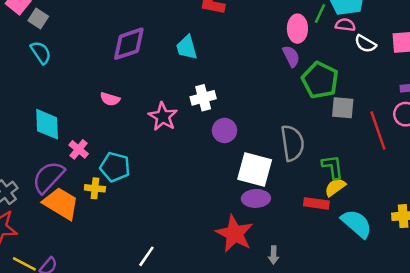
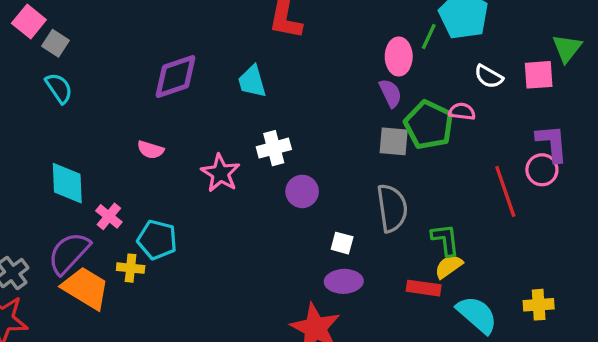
pink semicircle: (345, 25) -> (462, 111), moved
gray square: (343, 108) -> (394, 141), moved
white square: (255, 169) -> (342, 243), size x0.5

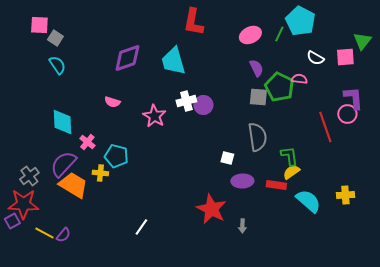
pink square: (29, 22) -> (39, 25), turned -36
pink ellipse: (399, 56) -> (250, 35), moved, turned 65
cyan trapezoid: (252, 81) -> (173, 61), size x1.4
purple circle: (302, 191) -> (203, 105), moved
purple ellipse: (344, 281) -> (242, 181), moved

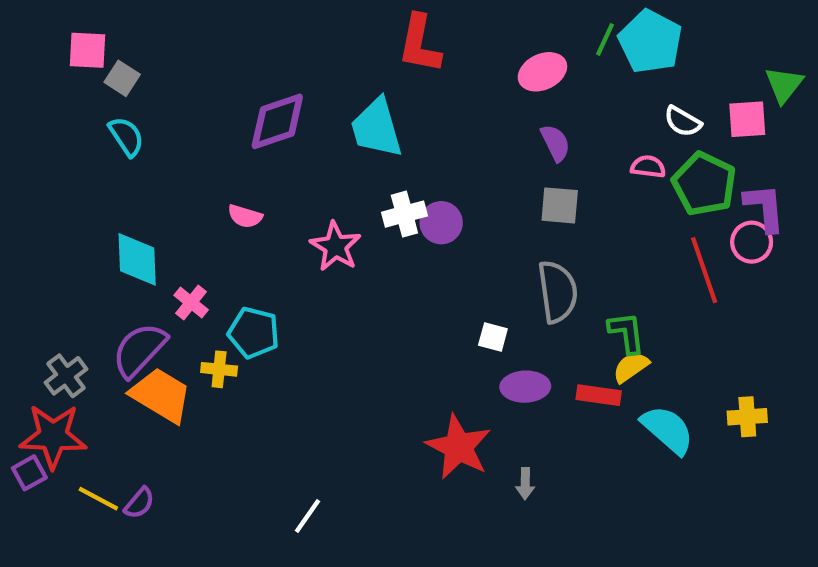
green line: (279, 34) -> (605, 39), moved
green pentagon: (279, 87) -> (704, 184), moved
white line: (141, 227) -> (307, 516), moved

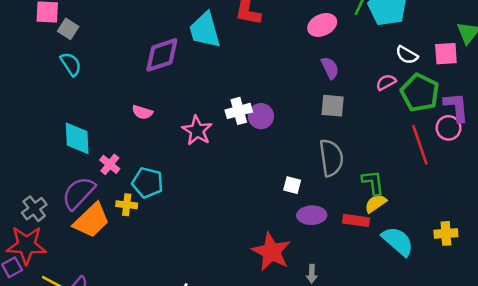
cyan trapezoid: (376, 128) -> (205, 30), moved
pink semicircle: (648, 167) -> (386, 82), turned -36
orange trapezoid: (161, 395) -> (92, 220), turned 105

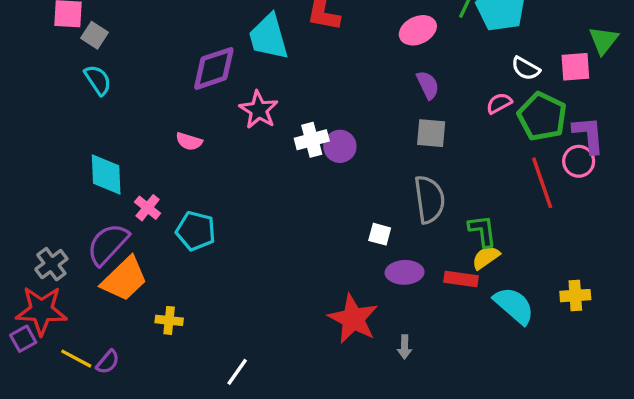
pink star: (197, 130) -> (259, 110), moved
yellow cross: (127, 205) -> (169, 320), moved

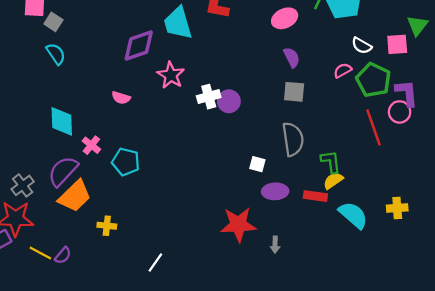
red star: (353, 319) -> (238, 225), turned -30

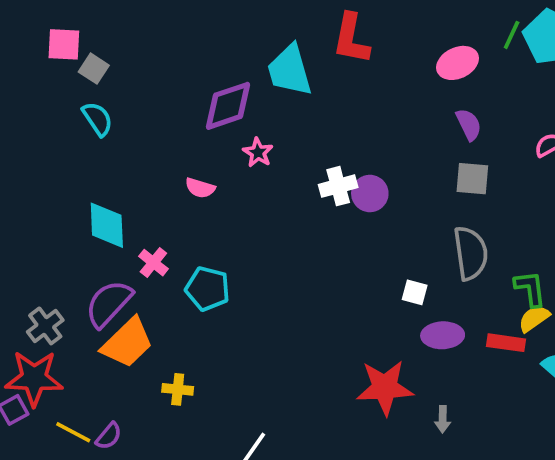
pink star: (171, 75) -> (258, 152), moved, size x0.7

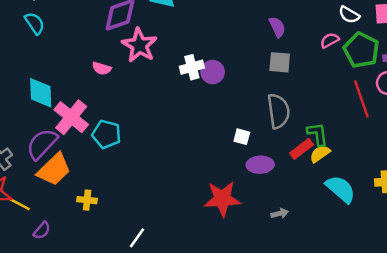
pink star: (258, 152) -> (139, 45), size x1.8
pink cross: (153, 263) -> (71, 117), size x1.8
red rectangle: (506, 343) -> (302, 149), moved, turned -45
gray arrow: (443, 419) -> (280, 213), moved, turned -105
yellow line: (73, 432) -> (19, 204), moved

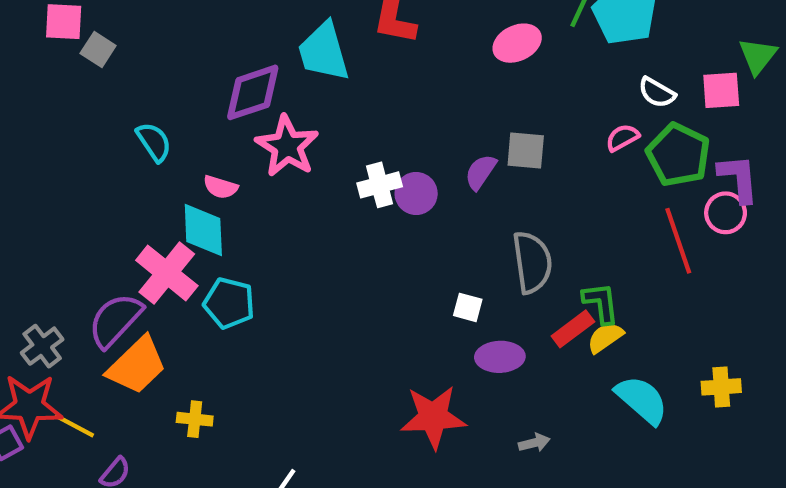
cyan semicircle: (35, 23) -> (154, 142), moved
purple semicircle: (277, 27) -> (481, 172), moved, turned -120
gray square: (280, 62) -> (526, 151), moved
cyan diamond: (41, 93) -> (203, 230), moved

